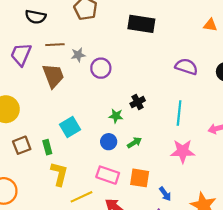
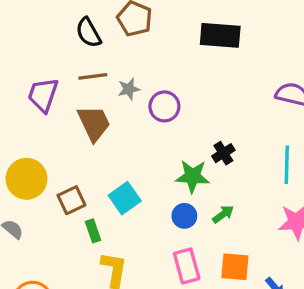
black semicircle: (36, 17) -> (88, 33), moved, turned 54
green star: (116, 116) -> (192, 176), size x1.5
brown square: (22, 145) -> (71, 200), moved
pink rectangle: (108, 175) -> (187, 266), turned 60

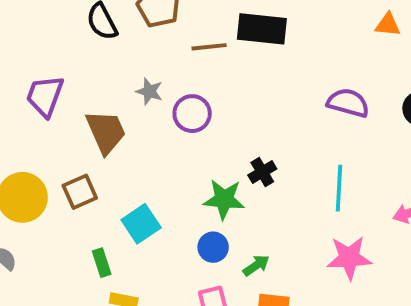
brown line: (93, 76) -> (209, 47), moved
gray star: (129, 89) -> (149, 91), turned 30
brown square: (71, 200) -> (80, 192), moved
green arrow: (223, 214) -> (256, 265), moved

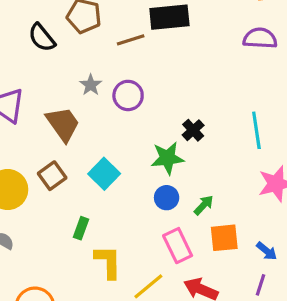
gray star: (149, 91) -> (91, 85), turned 30
purple semicircle: (348, 103) -> (260, 38), moved
cyan square: (141, 224) -> (104, 174), moved
green rectangle: (102, 263) -> (81, 228), turned 50

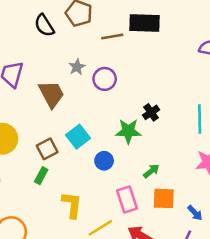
brown square: (52, 176) -> (47, 149), moved
blue circle: (167, 198) -> (104, 161), moved
green rectangle: (81, 228) -> (41, 176), moved

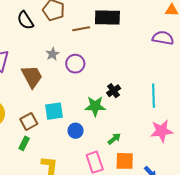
cyan square: (78, 137) -> (54, 111), turned 30

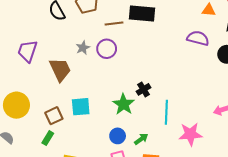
purple circle: (75, 64) -> (107, 49), moved
cyan line: (153, 96) -> (166, 112), moved
green star: (95, 106) -> (123, 104), turned 30
blue circle: (76, 131) -> (118, 136), moved

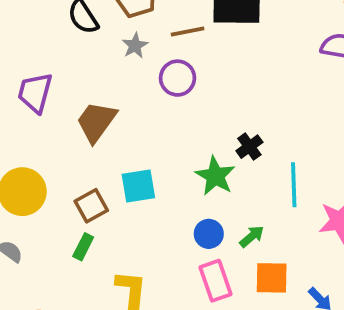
gray star: (83, 48) -> (135, 46), moved
brown trapezoid: (60, 70) -> (96, 122), turned -115

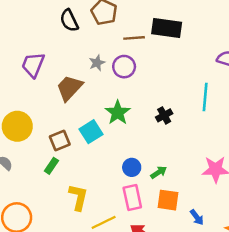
gray star: (135, 46) -> (97, 63), moved
green star: (215, 176) -> (118, 113), moved
cyan line: (294, 185) -> (205, 97), moved
cyan square: (138, 186) -> (91, 132), turned -30

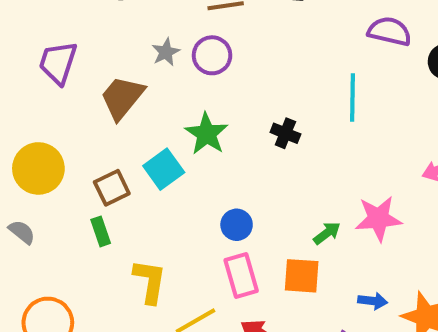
black cross: (164, 115) -> (285, 133), turned -35
green rectangle: (51, 166) -> (101, 231), turned -49
green arrow: (159, 172) -> (327, 233), moved
blue arrow: (197, 217) -> (373, 301), moved, turned -42

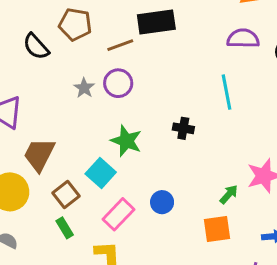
brown trapezoid: (122, 98) -> (39, 155), moved
pink rectangle: (241, 276) -> (118, 214), moved, turned 72

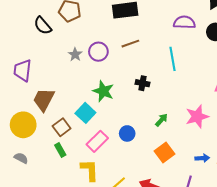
brown line: (120, 45) -> (130, 44), moved
green arrow: (229, 194) -> (161, 120), moved
orange square: (217, 229) -> (165, 153), turned -30

